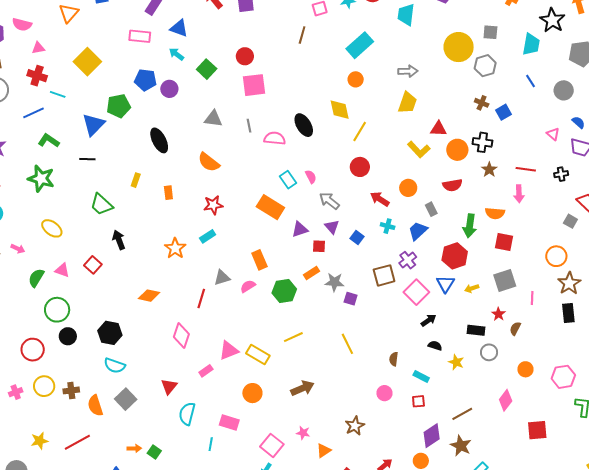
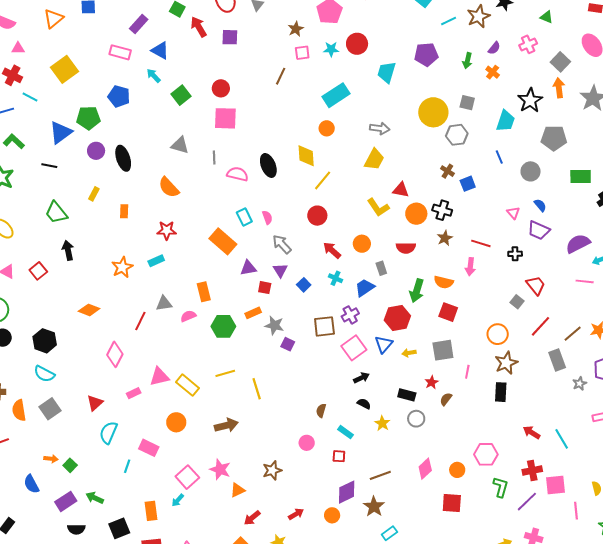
purple circle: (169, 89) -> (96, 151), moved
yellow line: (347, 344) -> (257, 389), moved
orange circle: (525, 369) -> (457, 470), moved
pink star: (303, 433) -> (220, 469), size x1.5

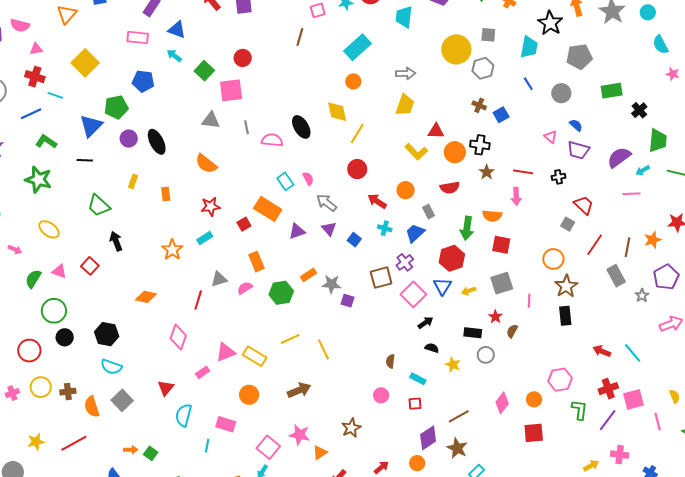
pink square: (225, 118) -> (231, 90), moved
red square: (265, 288) -> (244, 224), moved, turned -32
brown line: (573, 334) -> (627, 247), turned -30

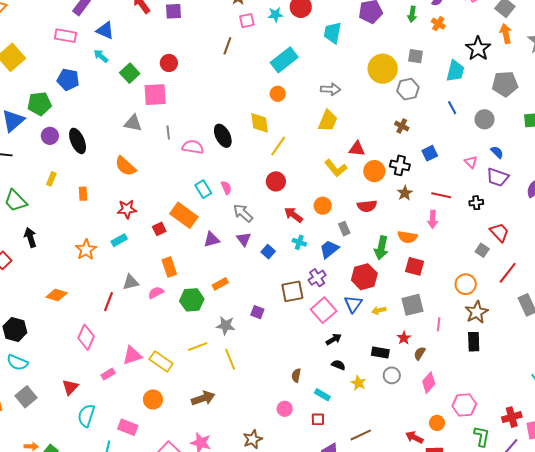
blue square: (501, 115) -> (430, 153), moved
gray star: (331, 284) -> (226, 325), moved
red arrow: (602, 351) -> (414, 437), moved
pink diamond: (502, 403) -> (429, 383), moved

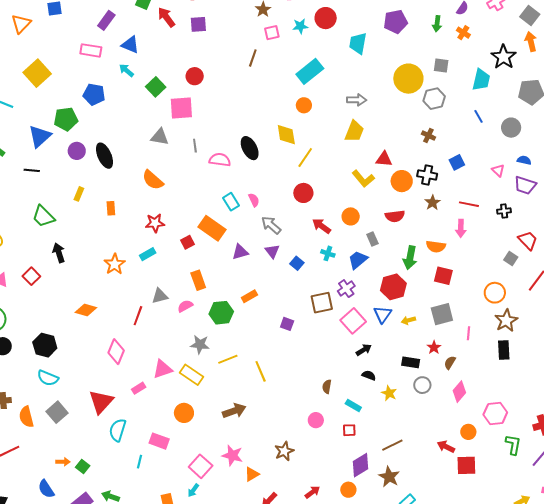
blue semicircle: (497, 152) -> (524, 160), turned -32
gray star: (226, 325) -> (200, 345), moved
red triangle: (70, 387) -> (101, 402), size x1.5

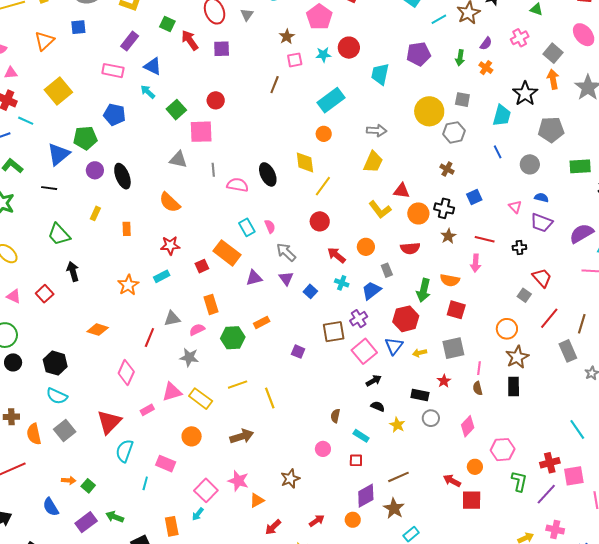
gray star: (200, 345) -> (189, 357), moved
brown semicircle: (450, 363) -> (478, 388), moved, turned -48

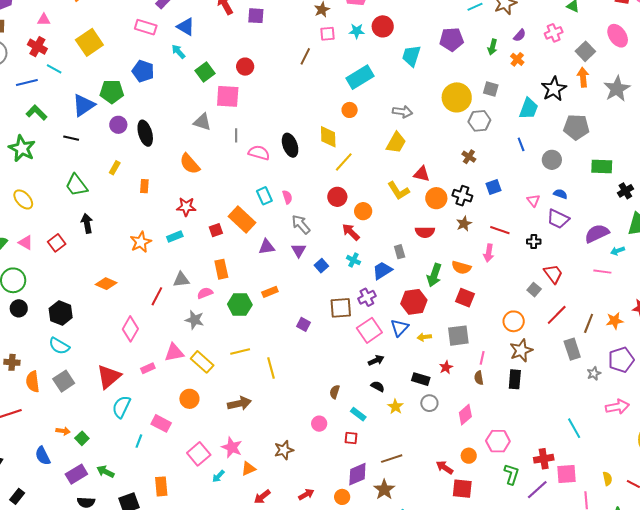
orange circle: (366, 247) -> (363, 211), moved
cyan arrow: (198, 514) -> (218, 476), moved

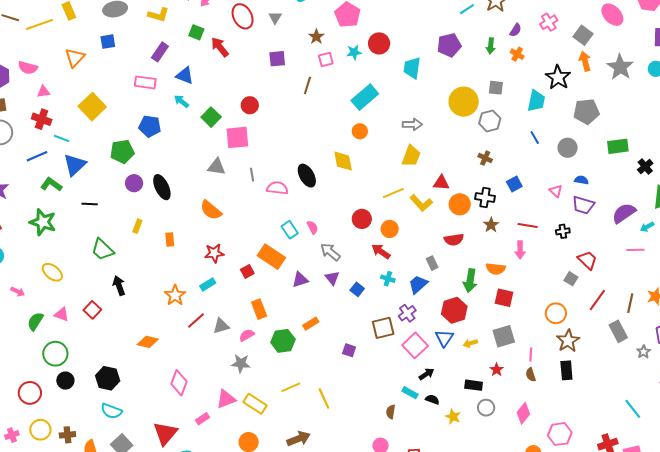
purple square: (256, 16) -> (277, 59), moved
blue triangle: (84, 105) -> (75, 165), moved
yellow line: (344, 162) -> (393, 193), moved, turned 35
red line: (157, 296) -> (196, 321), moved, turned 30
cyan rectangle: (358, 414) -> (410, 393), moved

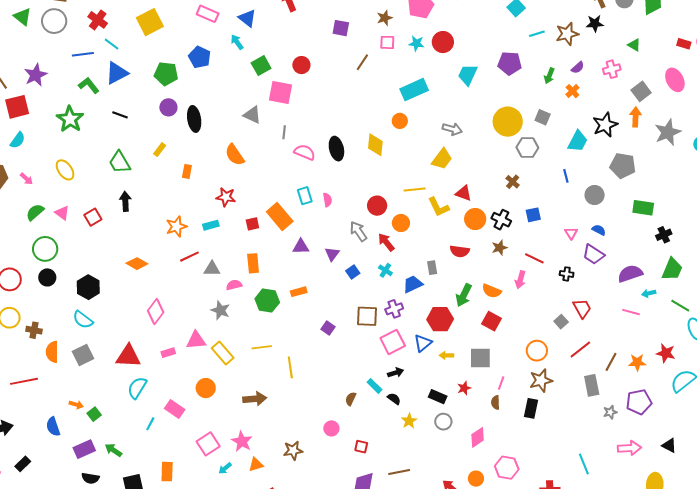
gray arrow: (330, 252) -> (358, 231), moved
red triangle: (165, 433) -> (128, 356), turned 36

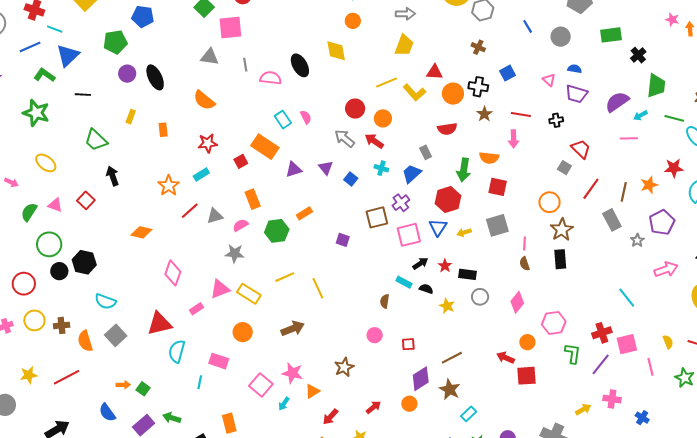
black hexagon: (88, 287) -> (84, 262), moved
pink square: (393, 342) -> (409, 235), turned 30
red star: (464, 388) -> (445, 266), moved

